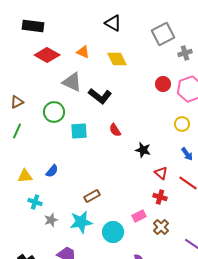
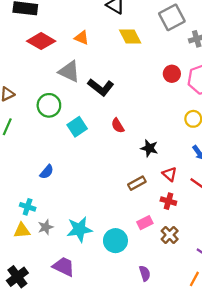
yellow diamond: (117, 59) -> (130, 37), moved
cyan square: (79, 131) -> (77, 127), turned -30
yellow triangle: (25, 176) -> (22, 230), moved
brown rectangle: (92, 196) -> (137, 183), moved

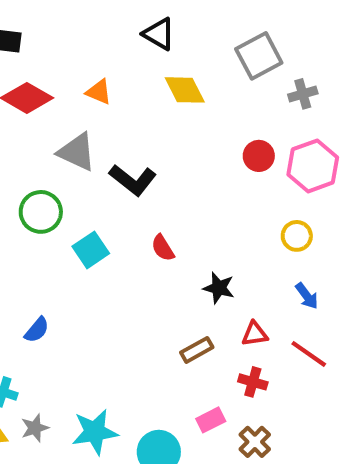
red triangle: (170, 174) -> (255, 334), turned -49

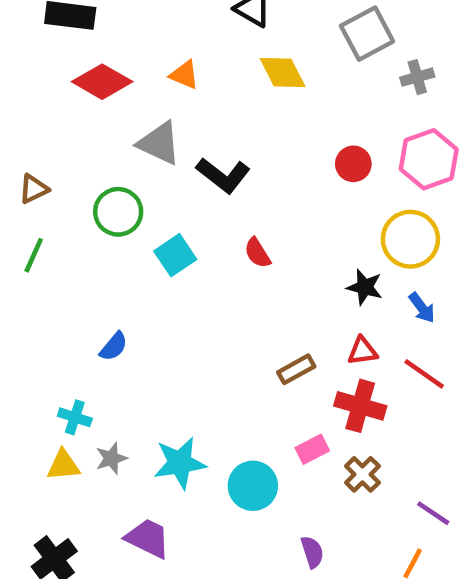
red circle: (259, 156) -> (353, 164), moved
yellow circle: (297, 236) -> (410, 239), size x1.6
black star: (219, 288) -> (365, 287), moved
red cross: (253, 382) -> (360, 406), size x1.5

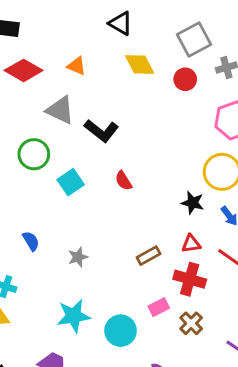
red circle: (353, 164) -> (185, 79), moved
blue semicircle: (114, 346) -> (31, 241), turned -72
gray star: (111, 458) -> (78, 257), moved

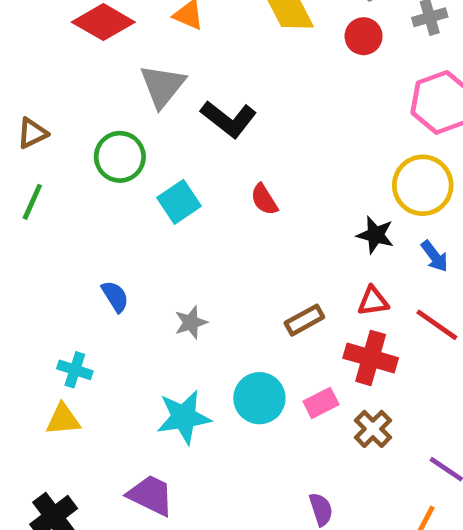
gray triangle: (60, 110) -> (162, 86), turned 44
cyan circle: (121, 331) -> (259, 398), moved

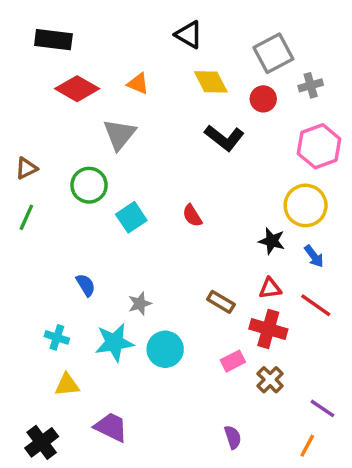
black L-shape: (229, 119) -> (224, 138), moved
brown rectangle: (304, 320) -> (221, 302), turned 60
cyan circle: (259, 398) -> (165, 349), moved
cyan star: (184, 417) -> (114, 342), moved
yellow triangle: (63, 419) -> (67, 385), moved

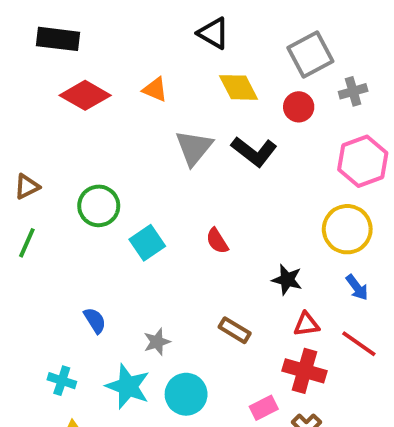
gray triangle: (119, 134) -> (194, 148), moved
black star: (272, 241) -> (287, 280), moved
brown rectangle: (221, 302) -> (235, 330), moved
cyan star: (114, 342) -> (128, 386), turned 30

